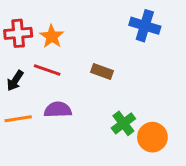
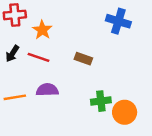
red cross: (18, 33) -> (15, 15), moved
black arrow: (15, 81) -> (12, 54), moved
green cross: (123, 123) -> (101, 101), turned 30

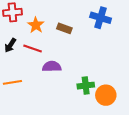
brown rectangle: (83, 59) -> (64, 28), moved
purple semicircle: (47, 90) -> (52, 66), moved

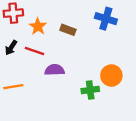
orange circle: (106, 95) -> (111, 76), moved

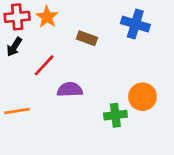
orange star: (38, 26) -> (47, 17), moved
black arrow: (11, 48) -> (14, 47), moved
red line: (35, 51) -> (44, 65), turned -66

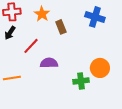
orange star: (47, 17) -> (42, 14), moved
brown rectangle: (87, 38) -> (61, 27), turned 48

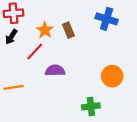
orange star: (42, 14) -> (45, 30), moved
green cross: (81, 81) -> (91, 106), moved

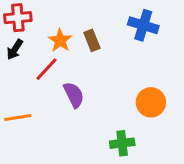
purple semicircle: (55, 71) -> (74, 95), turned 66

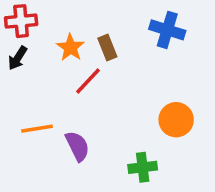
red line: (47, 69) -> (88, 81), moved
purple semicircle: (74, 95) -> (77, 146), moved
orange line: (18, 117) -> (37, 129), moved

